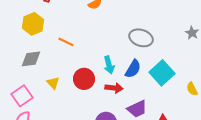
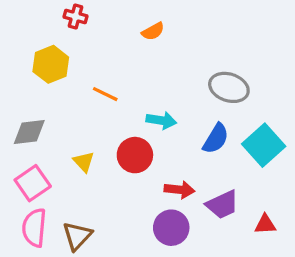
gray diamond: (31, 59) -> (29, 132), moved
cyan arrow: (109, 65) -> (161, 120), moved, turned -66
red arrow: (114, 88) -> (179, 190), moved

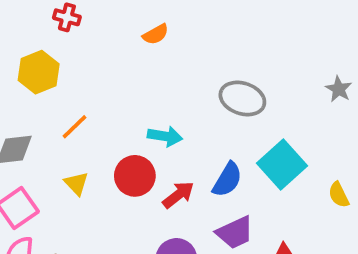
orange line: (105, 94) -> (74, 127), moved, turned -70
blue semicircle: (216, 139) -> (227, 180), moved
red arrow: (179, 190) -> (178, 195), moved, turned -44

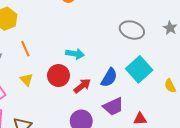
gray ellipse: (242, 99) -> (132, 30), moved
orange line: (74, 127) -> (25, 49), turned -70

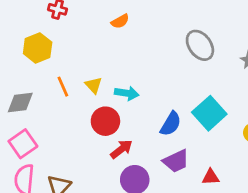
gray ellipse: (132, 30) -> (200, 45), moved, turned 35
yellow triangle: (26, 80) -> (93, 85), moved
red arrow: (82, 86) -> (121, 149), moved

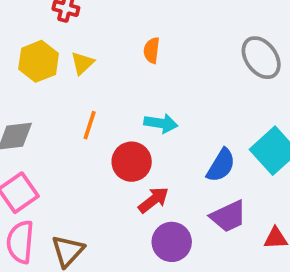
orange semicircle: (120, 21) -> (152, 50), moved, turned 126
yellow triangle: (93, 85) -> (82, 63), moved, turned 30
orange line: (63, 87) -> (90, 125), moved, turned 42

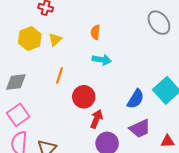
gray ellipse: (261, 58) -> (159, 23), moved
cyan arrow: (161, 123) -> (102, 60), moved
red arrow: (153, 200) -> (96, 119), turned -30

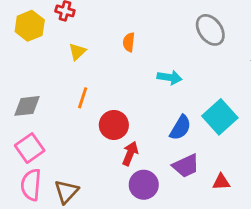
yellow hexagon: (30, 39) -> (30, 26), moved
cyan arrow: (102, 60) -> (170, 77), moved

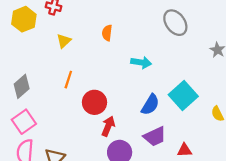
gray diamond: (27, 106) -> (22, 86), turned -35

